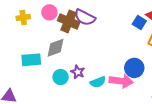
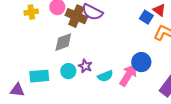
cyan rectangle: (31, 60) -> (39, 76), moved
pink arrow: (121, 81) -> (128, 75), turned -65

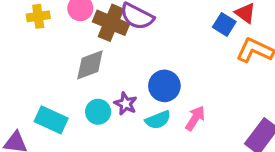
blue circle: (141, 62) -> (164, 86), moved
pink arrow: (128, 75) -> (195, 118), size x0.7
cyan rectangle: (39, 76) -> (51, 120), turned 30

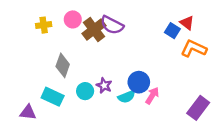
brown cross: (111, 23) -> (94, 30), turned 30
gray diamond: (90, 65) -> (63, 65), moved, turned -50
blue circle: (164, 86) -> (139, 82), moved

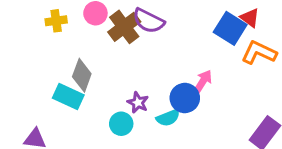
blue square: (172, 31) -> (230, 28), size x1.5
cyan circle: (85, 91) -> (121, 124), moved
pink arrow: (152, 96) -> (203, 81), moved
cyan rectangle: (53, 97) -> (68, 96), moved

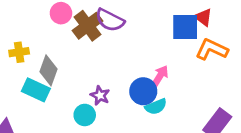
yellow cross: (56, 21) -> (19, 52), moved
blue square: (230, 28) -> (185, 27), turned -32
cyan semicircle: (168, 118) -> (156, 107), moved

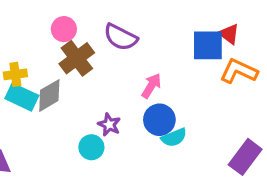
brown cross: (87, 26) -> (77, 58), moved
gray diamond: (48, 70) -> (49, 95), turned 40
pink arrow: (160, 76) -> (151, 86), moved
cyan rectangle: (36, 90) -> (22, 97), moved

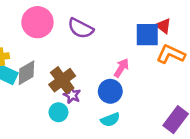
pink circle: (64, 29) -> (37, 22), size x1.6
brown cross: (77, 58) -> (62, 80), moved
pink arrow: (151, 86) -> (121, 68), moved
cyan semicircle: (174, 138) -> (110, 120), moved

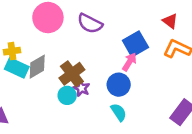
blue square: (147, 35) -> (135, 44), moved, turned -30
cyan circle: (58, 112) -> (67, 95), moved
cyan semicircle: (110, 120) -> (119, 112), turned -102

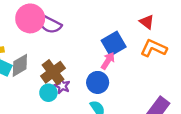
purple semicircle: (90, 24) -> (50, 24), moved

